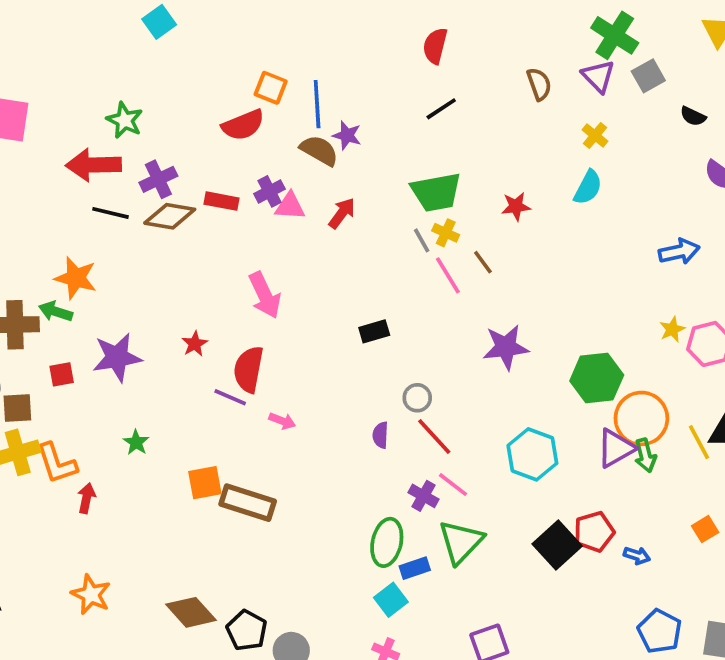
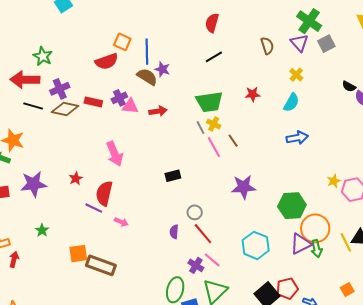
black semicircle: (693, 116) -> (349, 86), moved
red star: (516, 206) -> (253, 94), moved
red arrow: (342, 213) -> (158, 111), turned 42
blue arrow: (679, 252) -> (297, 138), moved

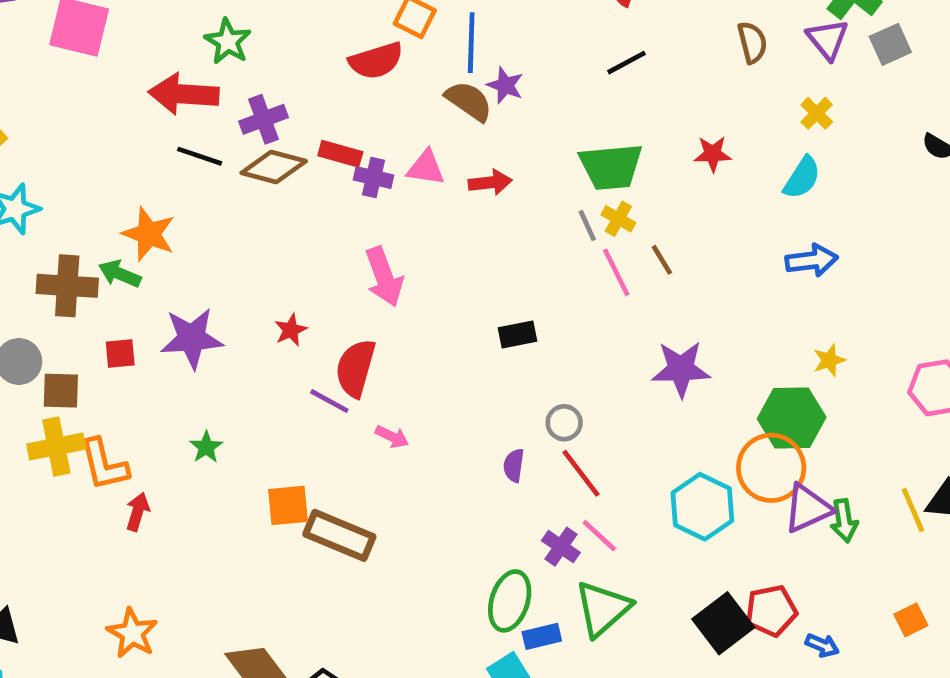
purple cross: (119, 98) -> (373, 178), moved, turned 35
yellow star: (334, 181) -> (829, 360), moved
orange circle: (315, 228) -> (771, 468), moved

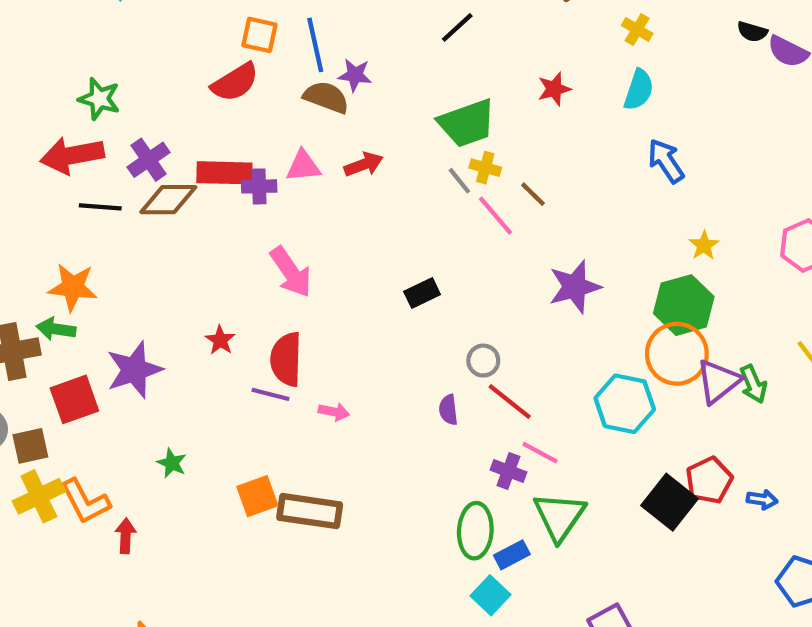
red rectangle: (340, 154) -> (224, 173), size x1.4
blue arrow: (812, 260) -> (666, 161), turned -102
red square: (120, 353) -> (74, 399), size x1.6

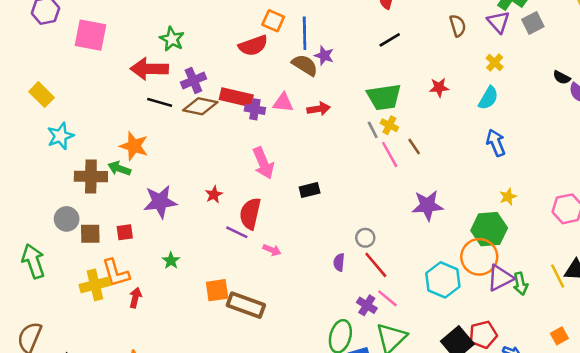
black rectangle: (422, 293) -> (310, 190), moved
red square: (74, 399) -> (125, 232), moved, size x0.6
yellow cross: (39, 496) -> (95, 285), moved

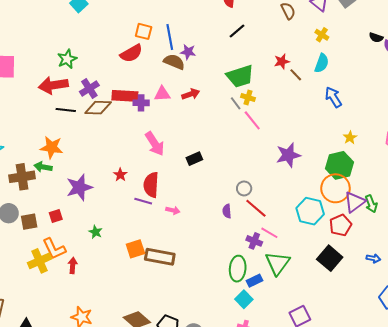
green star: (172, 39) -> (67, 59), turned 30
brown line: (414, 146) -> (296, 75), moved
red pentagon: (483, 335) -> (340, 225), moved

